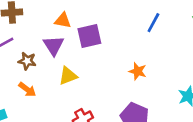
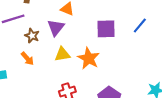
purple square: (89, 36) -> (106, 29), moved
orange star: (138, 71) -> (89, 58), moved, size x1.5

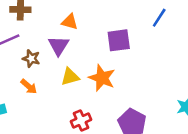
blue line: (140, 26) -> (159, 18), moved

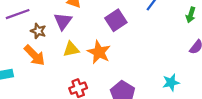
purple square: (119, 40) -> (116, 20), turned -30
orange arrow: (29, 86) -> (34, 55), size x1.5

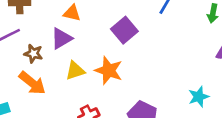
purple triangle: (63, 21) -> (61, 39), turned 30

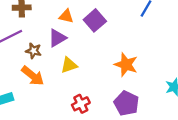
purple square: (124, 30) -> (95, 20), moved
orange star: (109, 70) -> (126, 65), moved

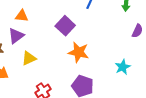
purple square: (95, 20) -> (65, 26), moved

